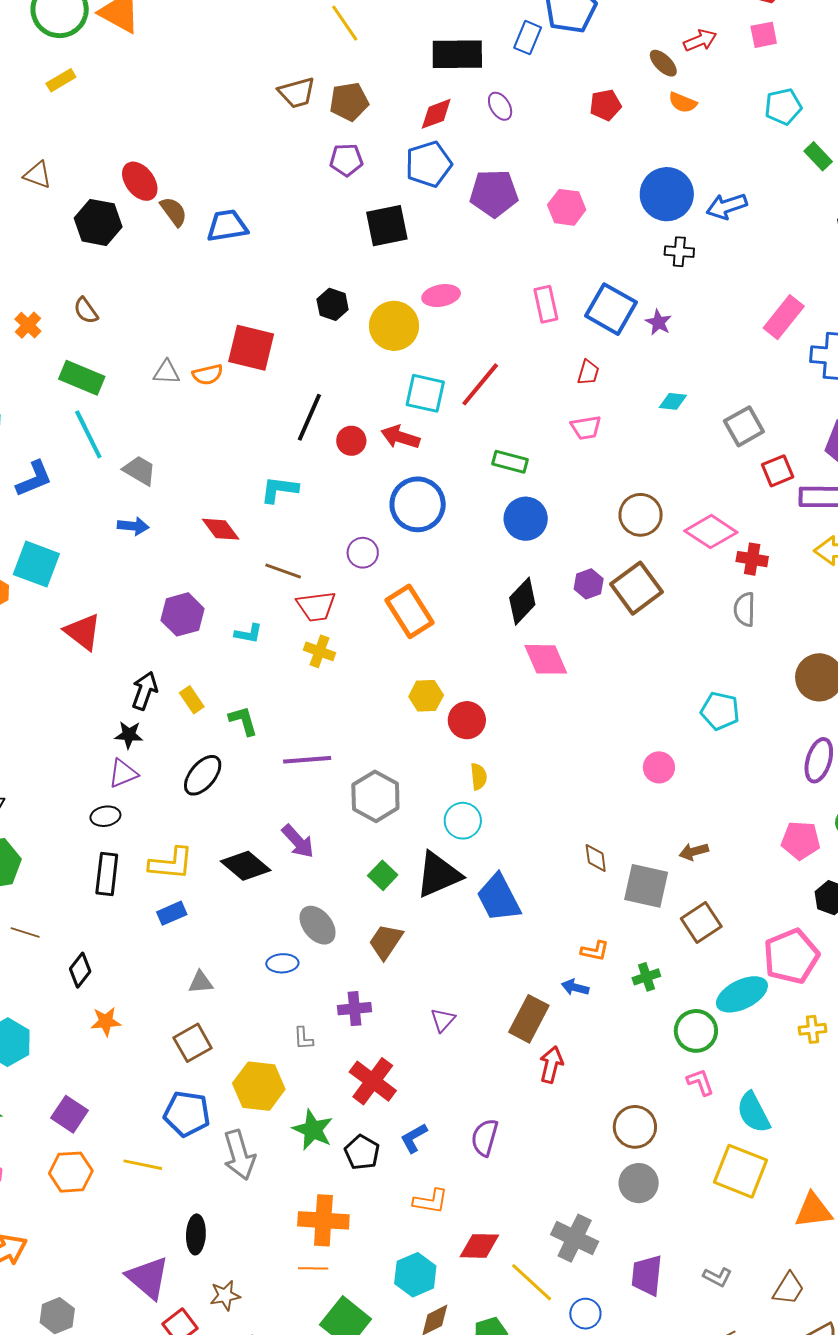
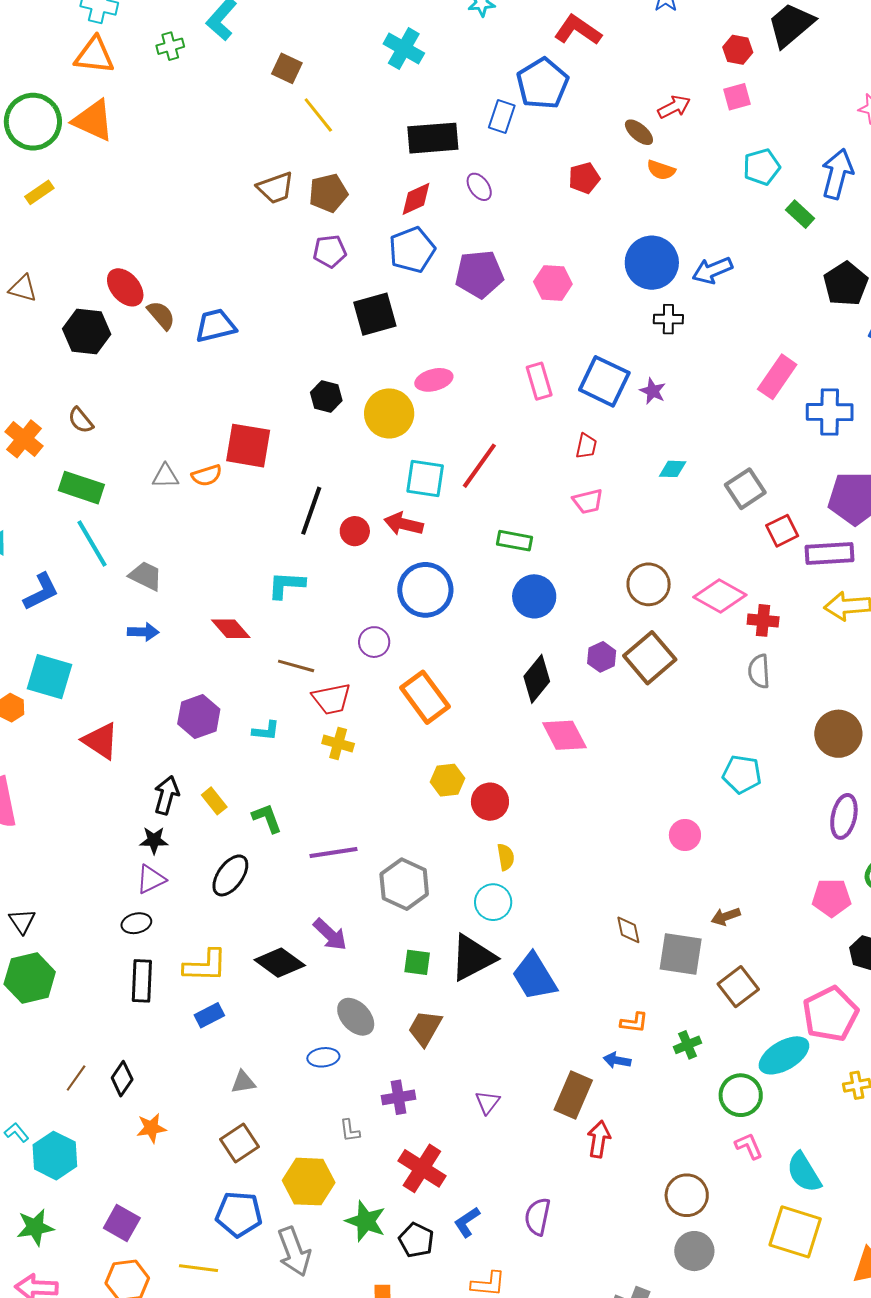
orange cross: (28, 325) -> (24, 439), size x1.4
green square: (383, 875) -> (417, 962), turned -32
brown line: (25, 933) -> (76, 1078), moved, turned -68

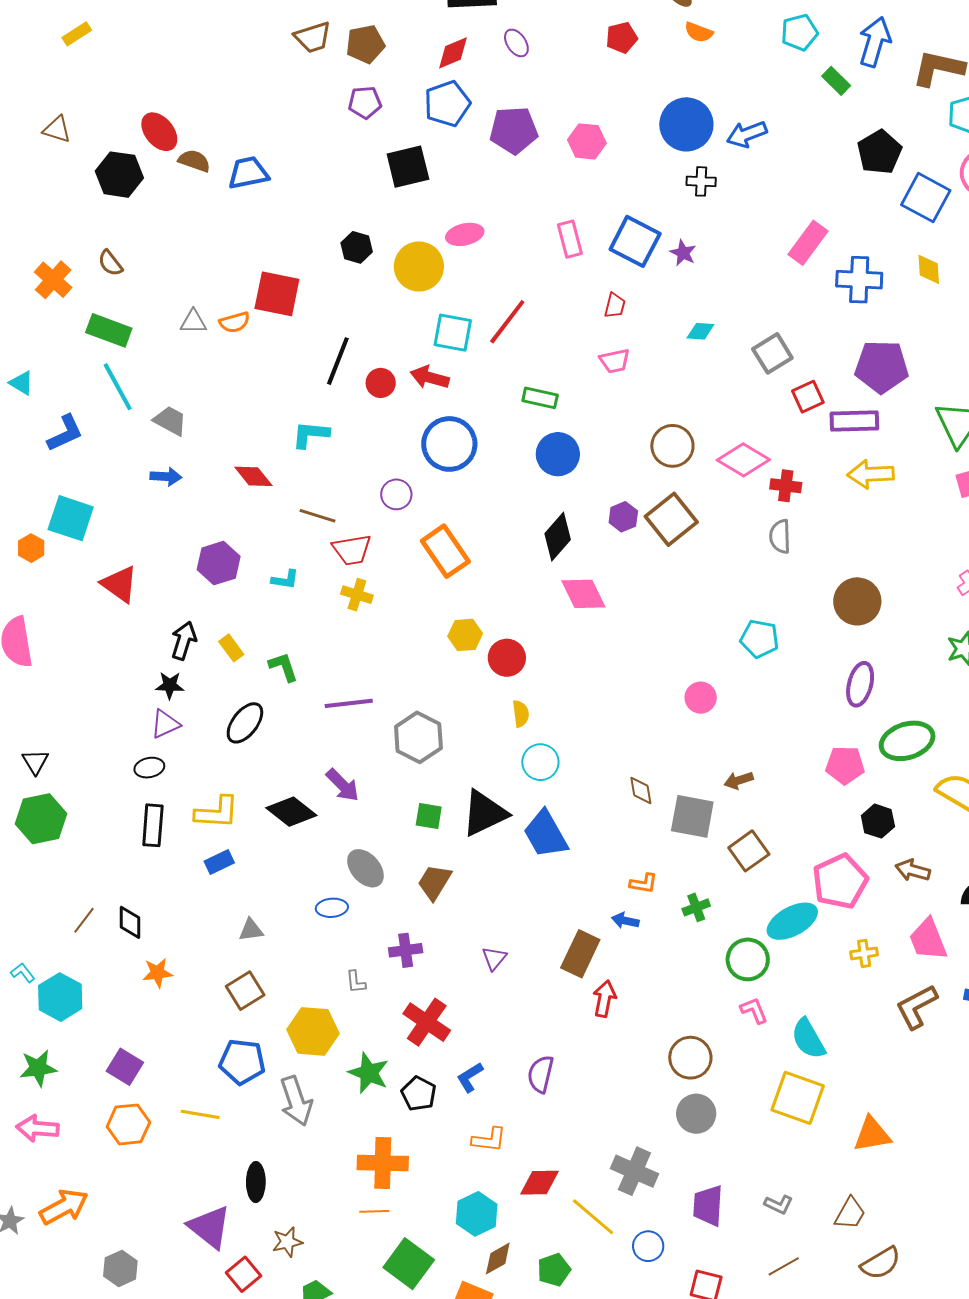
brown semicircle: (161, 315) -> (194, 161), turned -32
cyan circle: (493, 902) -> (540, 762), moved
black diamond: (122, 1079) -> (130, 922), turned -36

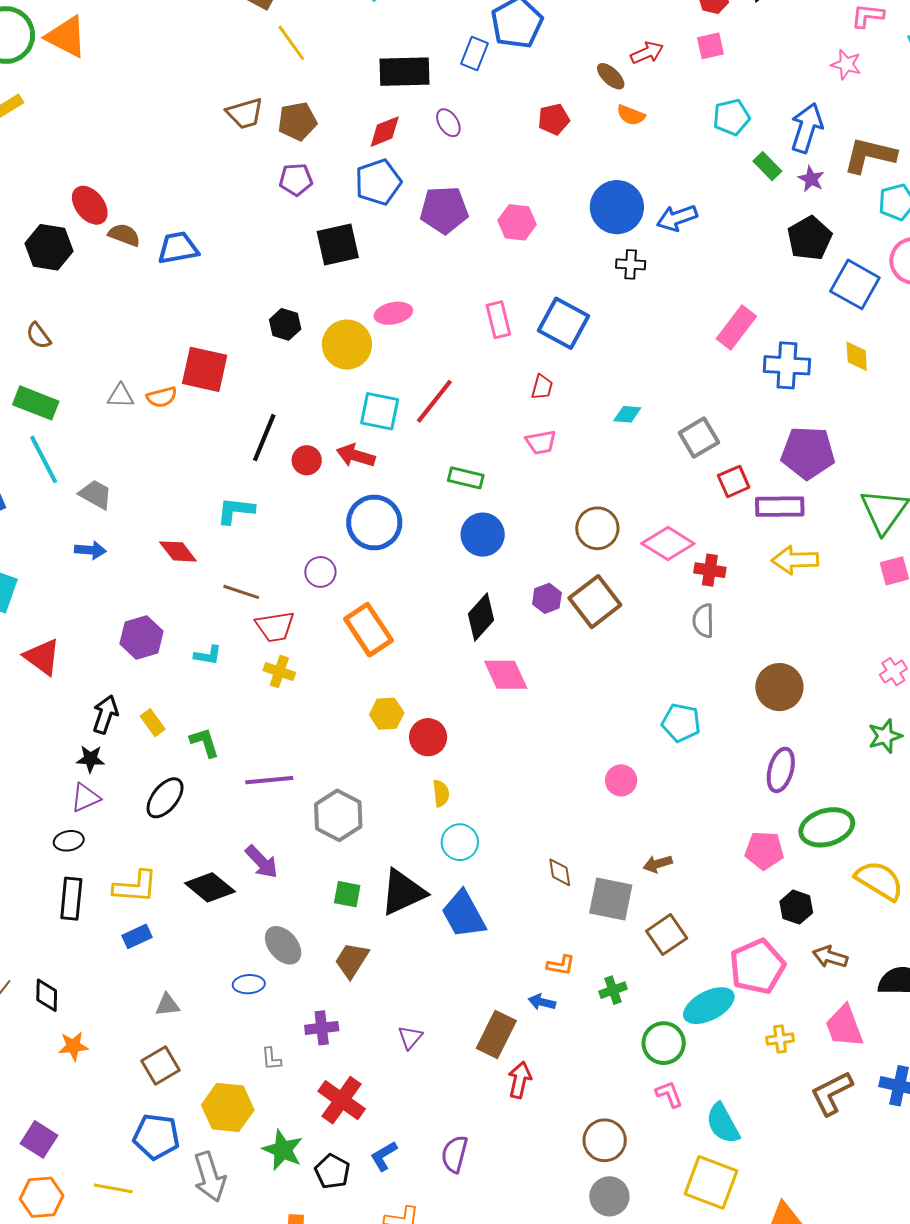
purple star: (683, 253) -> (811, 179), moved

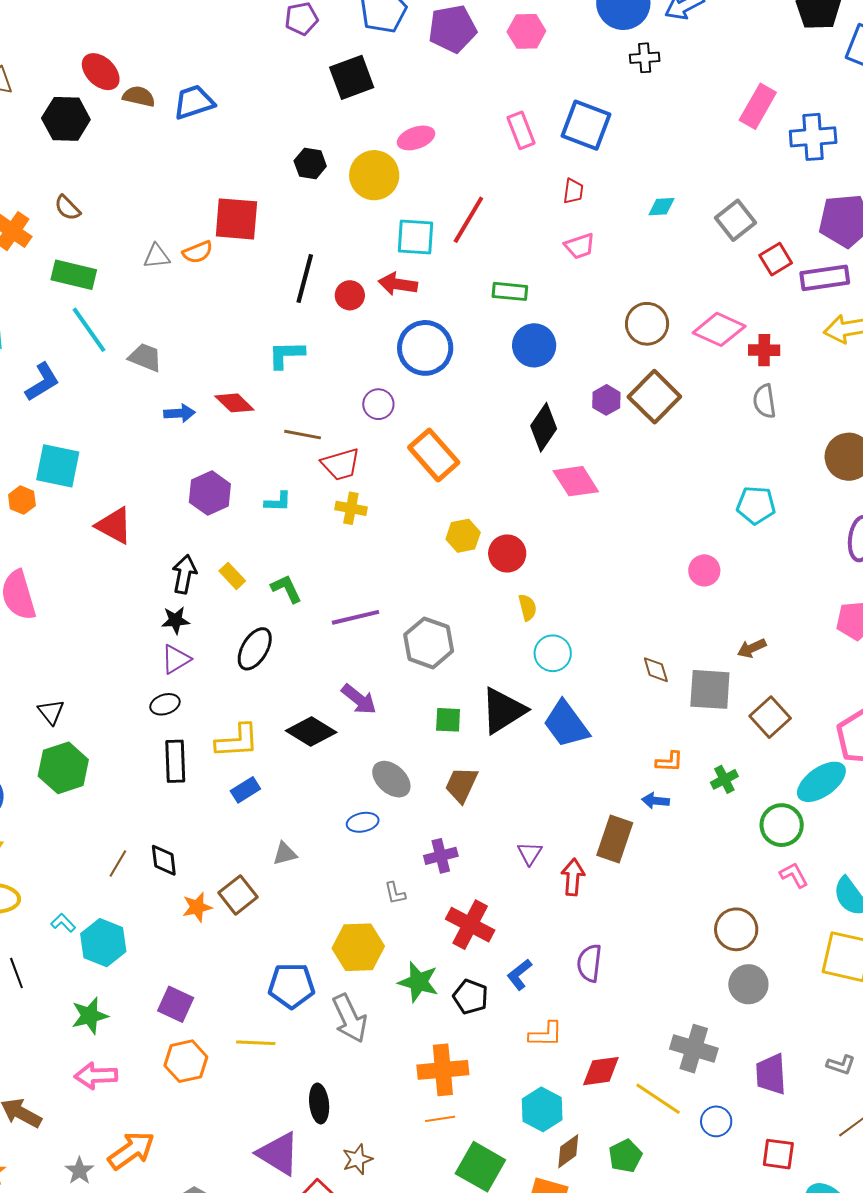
blue arrow: (90, 550) -> (179, 413), moved
brown square: (161, 1065) -> (238, 895), moved
red arrow: (520, 1080) -> (573, 877), moved

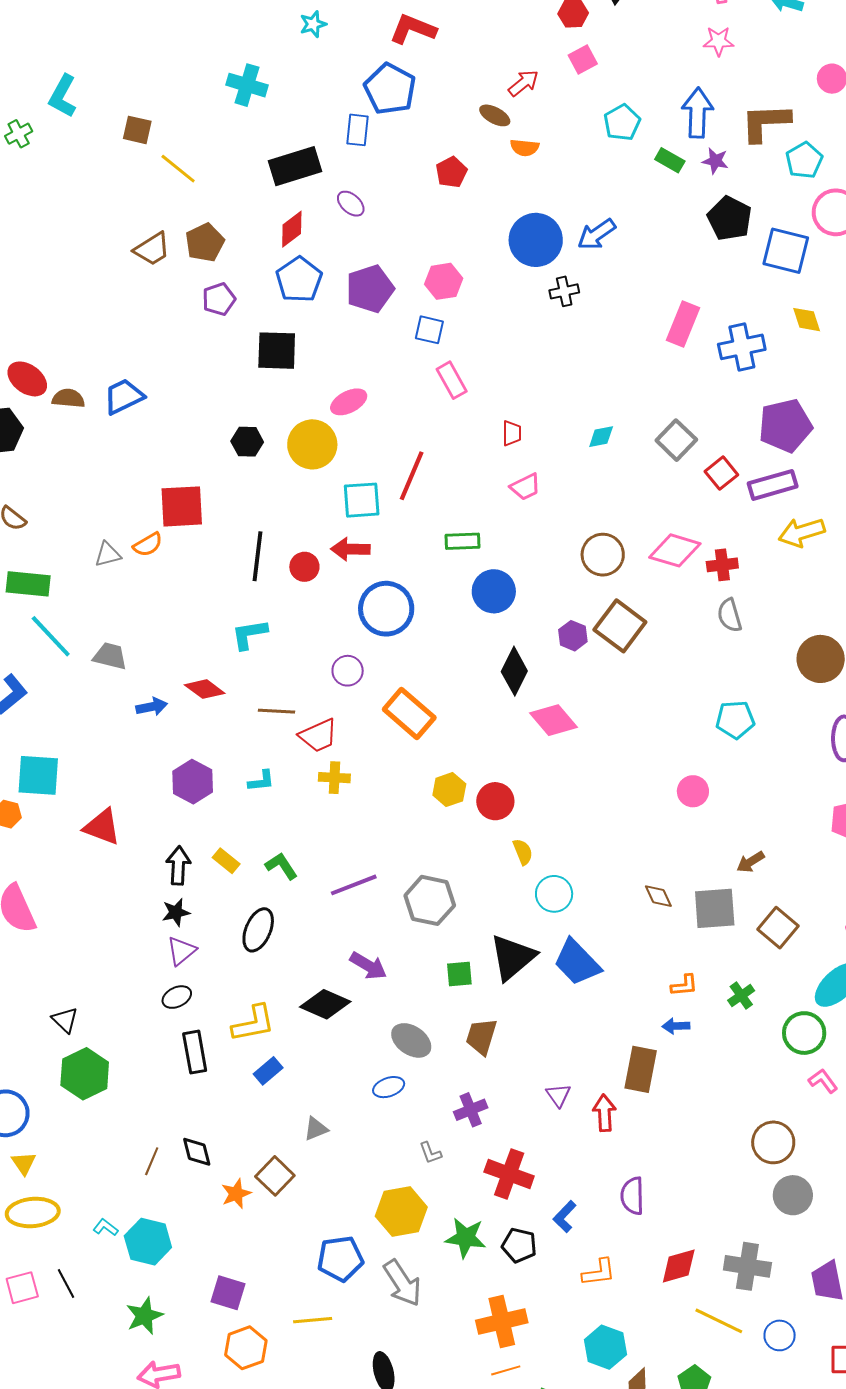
black square: (352, 77) -> (277, 351), turned 30
blue square: (586, 125) -> (429, 330), moved, size x0.6
red diamond: (601, 1071) -> (679, 1266), moved

